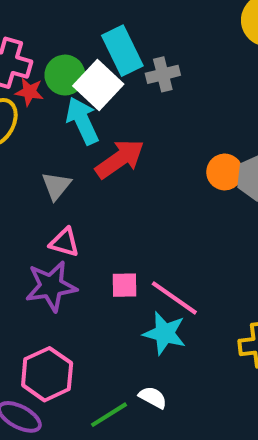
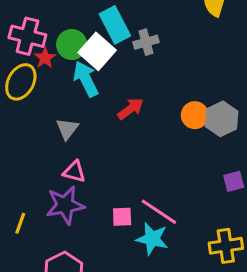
red star: (29, 92) -> (45, 58), turned 30
red arrow: (120, 159) -> (131, 109), moved, size x0.7
pink square: (124, 285) -> (122, 217), moved

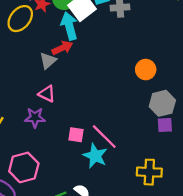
red arrow: (131, 109) -> (62, 48), moved
gray hexagon: (222, 119) -> (162, 103), moved
purple star: (65, 205) -> (35, 117), size x0.7

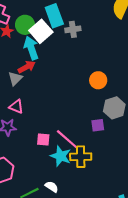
purple square: (165, 125) -> (98, 125), moved
yellow cross: (149, 172) -> (81, 157), moved

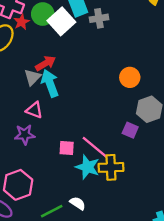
cyan arrow: (31, 48) -> (50, 83), moved
purple square: (98, 125) -> (130, 130), turned 32

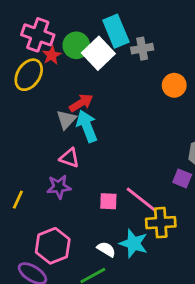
orange circle: (130, 77) -> (174, 85), moved
cyan star: (87, 167) -> (134, 243), moved
white semicircle: (78, 203) -> (106, 249), moved

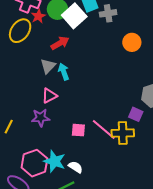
red arrow: (81, 103) -> (60, 43), moved
cyan arrow: (87, 126) -> (64, 72), size x0.7
pink triangle: (69, 158) -> (49, 96), turned -49
yellow cross: (161, 223) -> (123, 133), moved
cyan star: (134, 243) -> (55, 161), moved

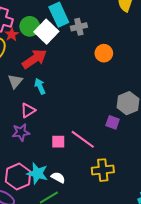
red arrow: (60, 43) -> (34, 59), size x1.4
gray triangle: (48, 66) -> (15, 81), moved
yellow cross: (123, 133) -> (103, 170), moved

